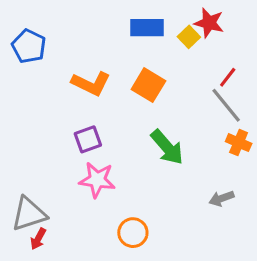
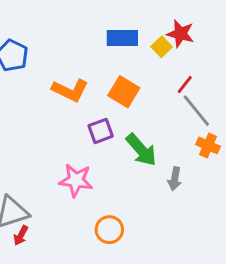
red line: (228, 77) -> (185, 84), moved
purple square: (88, 139) -> (101, 131), moved
gray arrow: (221, 198) -> (175, 179), moved, turned -60

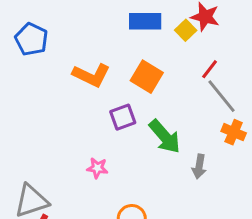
pink star: (76, 180) -> (97, 168), size x0.6

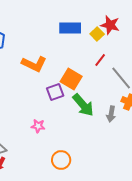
red line: (210, 69) -> (100, 60), moved
orange square: (147, 77) -> (71, 79), moved
gray arrow: (199, 166) -> (111, 114), moved

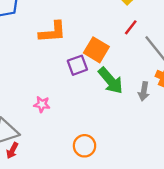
orange L-shape: (34, 64) -> (53, 32), turned -30
pink star: (38, 126) -> (42, 104), moved

